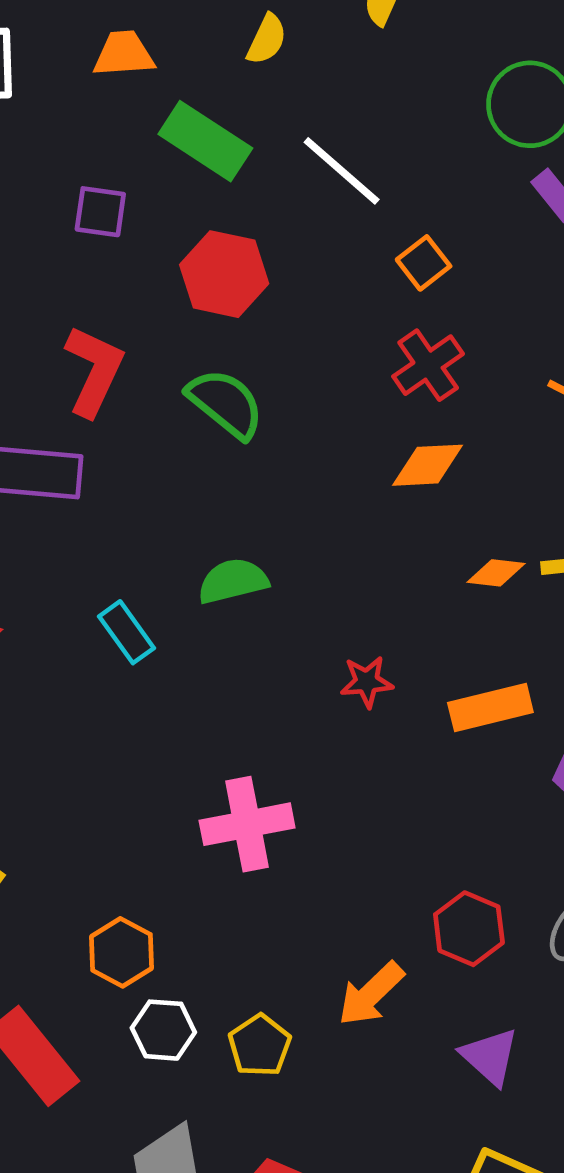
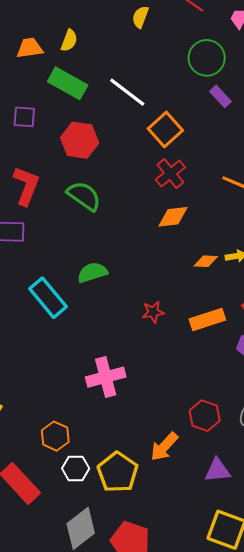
yellow semicircle: (267, 39) -> (69, 41), moved
orange square: (424, 263) -> (165, 129), size x1.5
cyan rectangle: (127, 632) -> (48, 298), size x1.5
yellow pentagon: (260, 1045) -> (118, 472), size x1.5
purple triangle: (490, 1057) -> (217, 470), turned -44

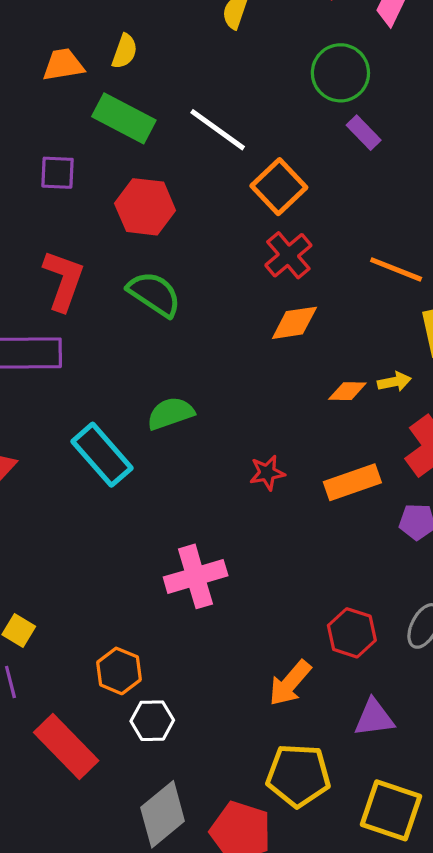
yellow pentagon: (118, 472) -> (298, 775), moved, turned -30

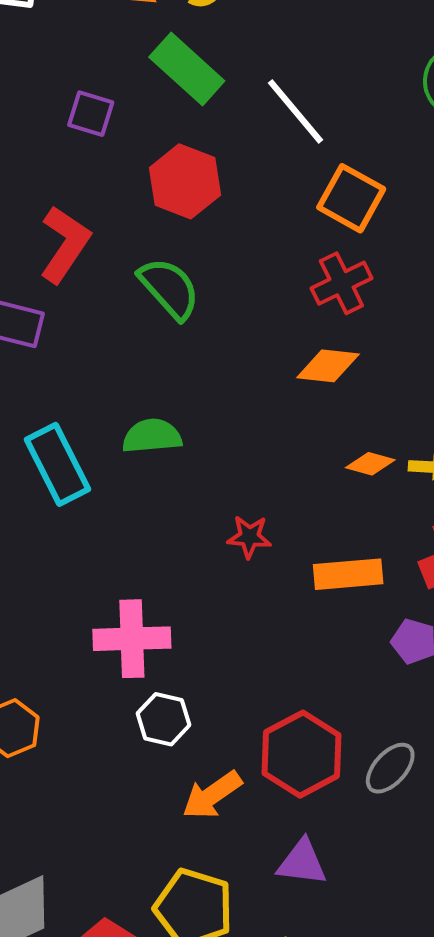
orange square: (279, 187) -> (351, 198), turned -32
red hexagon: (352, 633) -> (301, 754), size x1.4
white hexagon: (152, 721) -> (164, 719), moved

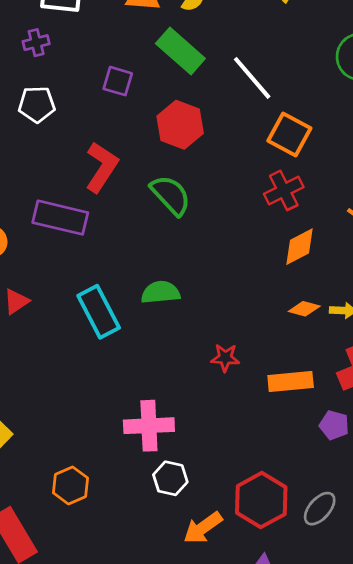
orange diamond: (328, 366) -> (300, 247), moved, turned -33

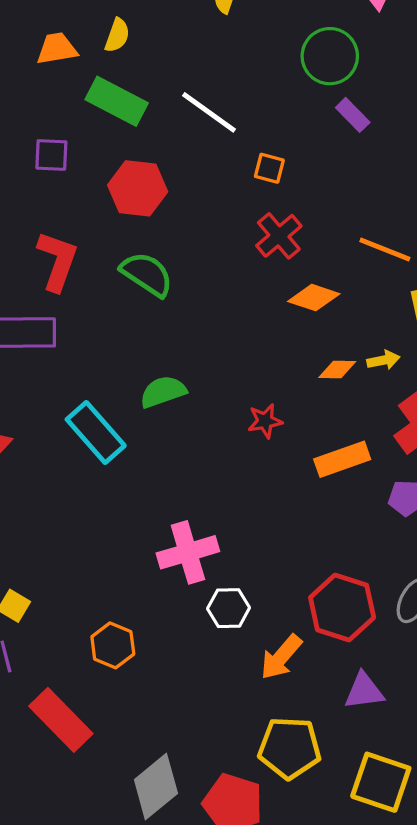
orange square: (289, 135) -> (269, 168), size x0.6
orange diamond: (300, 247) -> (314, 298), turned 60
red star: (225, 358) -> (265, 421), moved

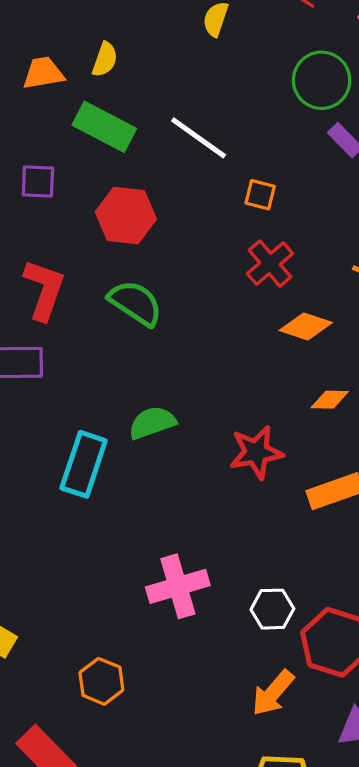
red star: (265, 421) -> (256, 452), size x1.5
cyan rectangle: (96, 433) -> (84, 464), turned 60
white hexagon: (229, 608) -> (272, 609), moved

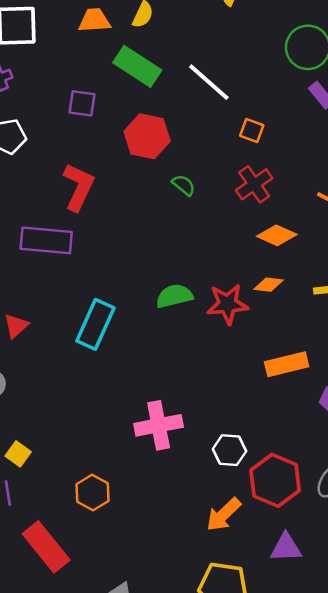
green semicircle: (135, 303) -> (184, 185), moved, size x0.6
orange diamond: (330, 400) -> (268, 285), moved
green semicircle: (152, 423) -> (174, 296), moved
red star: (256, 452) -> (227, 304), moved

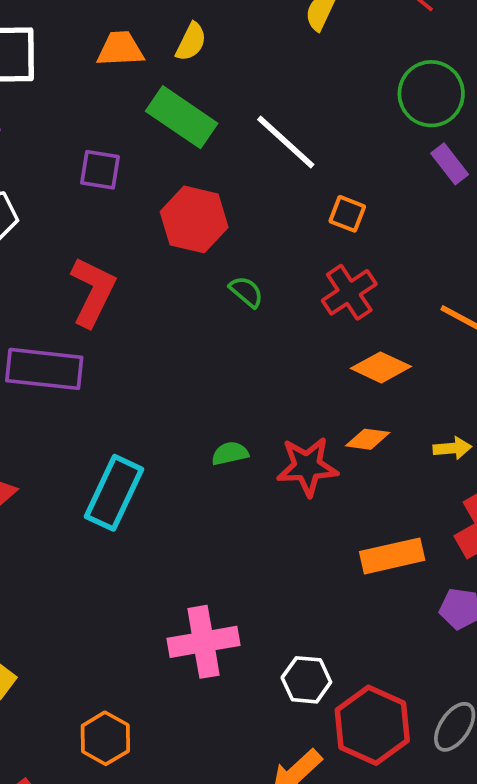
green semicircle: (174, 296) -> (230, 453), size x0.7

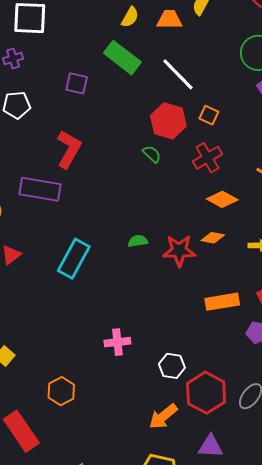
orange trapezoid: (120, 49) -> (169, 20), moved
red hexagon: (194, 219) -> (168, 121), moved
pink cross: (204, 642) -> (117, 342), size x0.7

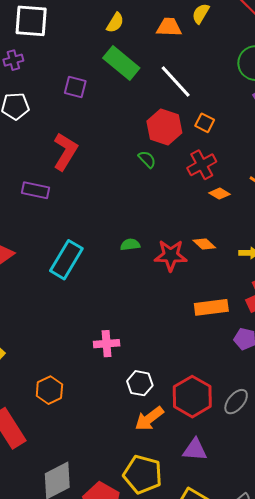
yellow semicircle: (130, 17) -> (115, 23), moved
purple rectangle: (40, 189) -> (35, 190), size x0.7
orange diamond: (222, 199) -> (220, 194), moved, size x0.7
orange diamond: (213, 238) -> (204, 244), turned 30
white hexagon: (172, 366) -> (140, 383), moved

